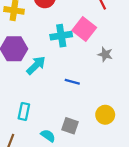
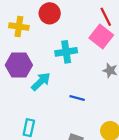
pink square: (84, 29) -> (101, 36), moved

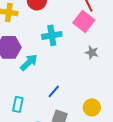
blue line: (77, 98) -> (54, 91), moved, turned -64

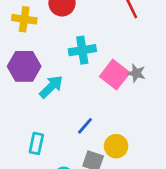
pink square: (84, 21) -> (115, 75), moved
yellow circle: (92, 107) -> (116, 146), moved

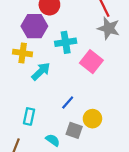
yellow cross: (24, 19) -> (23, 53), moved
purple hexagon: (24, 66) -> (34, 26), moved
gray star: (136, 73) -> (109, 28), moved, size x1.5

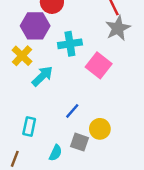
gray star: (109, 28) -> (118, 28), turned 30
yellow cross: (23, 53) -> (22, 56), turned 36
cyan semicircle: (53, 140) -> (56, 153), turned 80

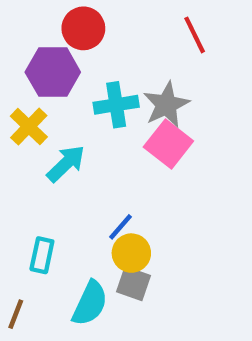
gray star: (118, 28) -> (166, 105), moved
yellow circle: (100, 129) -> (131, 253), moved
cyan semicircle: (56, 153) -> (90, 303), size x1.5

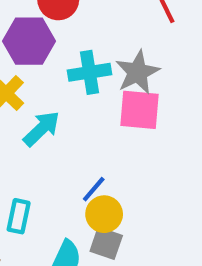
pink square: (168, 144) -> (140, 110), turned -33

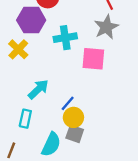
gray star: (137, 72) -> (106, 27), moved
cyan arrow: (42, 129) -> (38, 89), moved

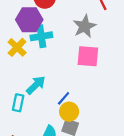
gray star: (106, 27) -> (85, 26), moved
cyan cross: (65, 38) -> (41, 36), moved
cyan rectangle: (25, 119) -> (18, 103), moved

